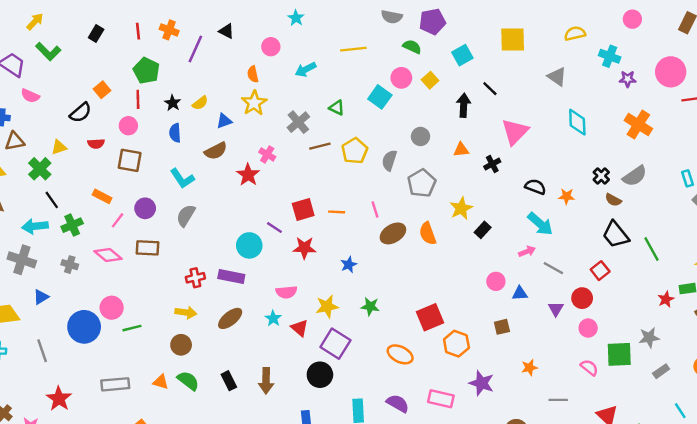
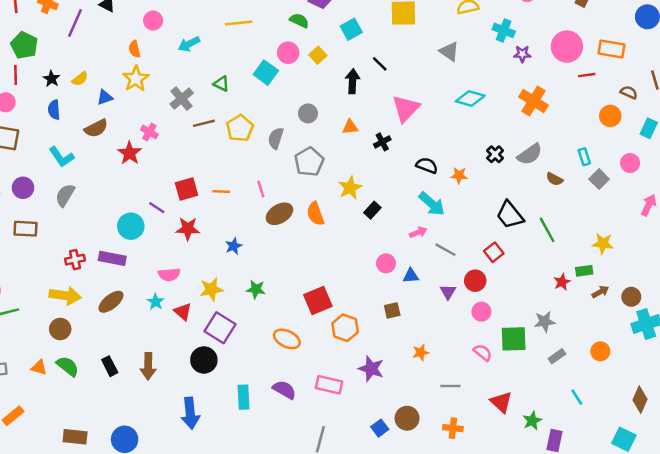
cyan diamond: (577, 122) -> (470, 99), turned -72
brown semicircle: (613, 200) -> (554, 179), moved
yellow arrow: (186, 312) -> (65, 296), size x1.4

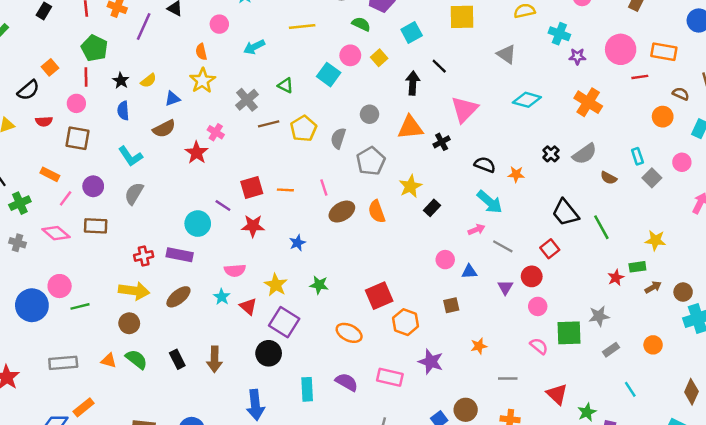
orange triangle: (350, 127) -> (410, 127), size x1.6
yellow star: (211, 289) -> (276, 285), turned -30

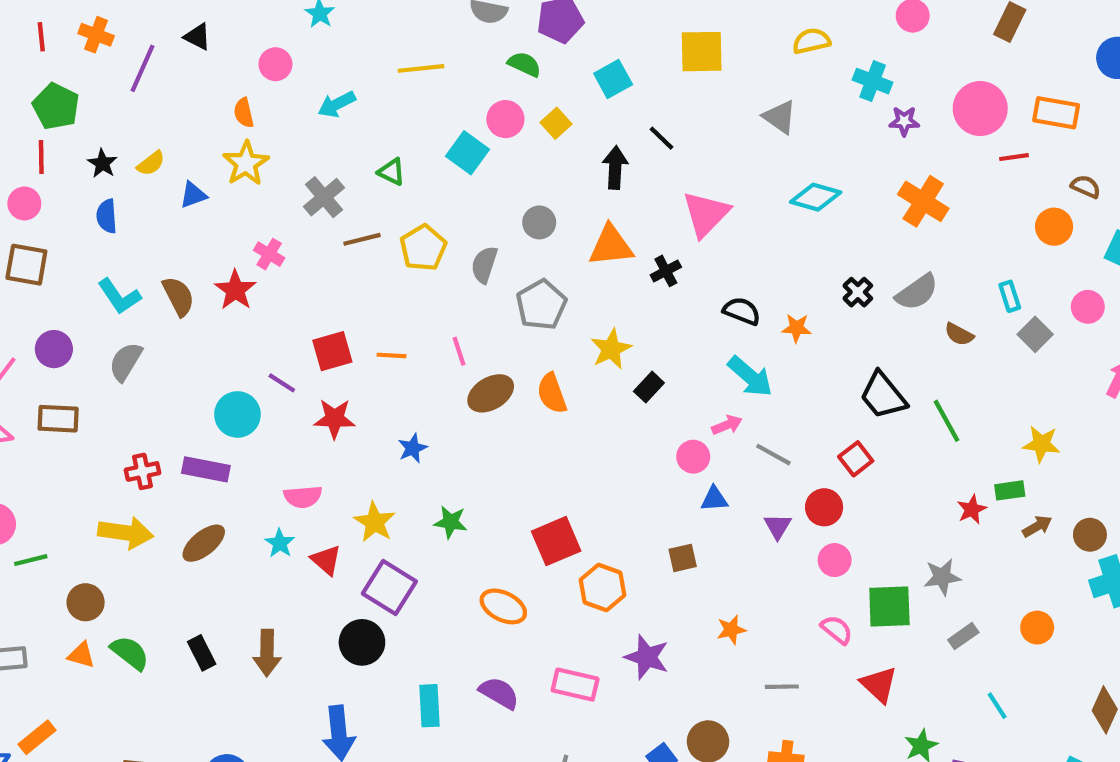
brown semicircle: (164, 129) -> (178, 296), moved, turned -90
pink circle: (445, 260) -> (693, 457), moved
brown circle: (129, 323) -> (86, 602), moved
red triangle: (557, 394) -> (879, 685), moved

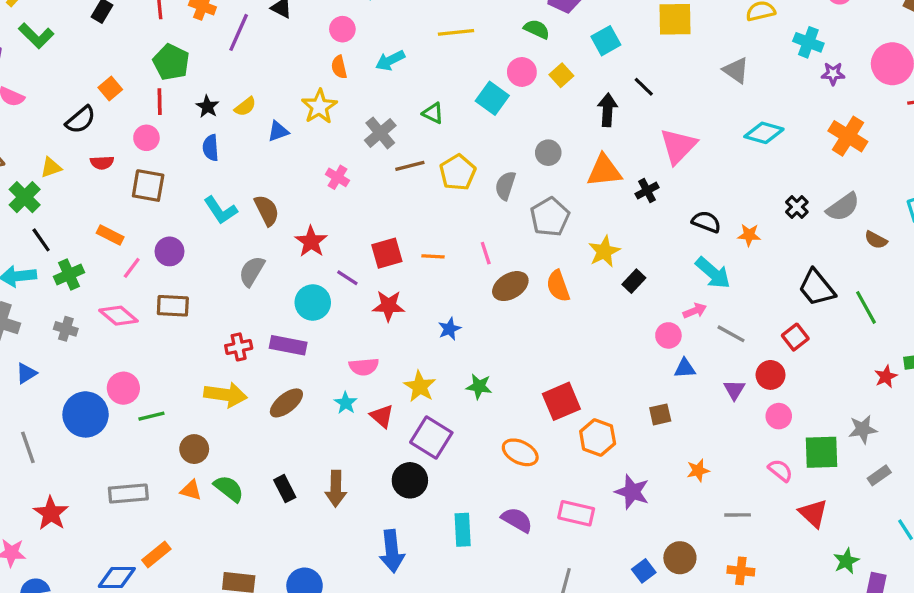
orange semicircle: (244, 113) -> (339, 67), moved
red star: (235, 290) -> (311, 242), moved
gray semicircle: (126, 362) -> (252, 271), moved

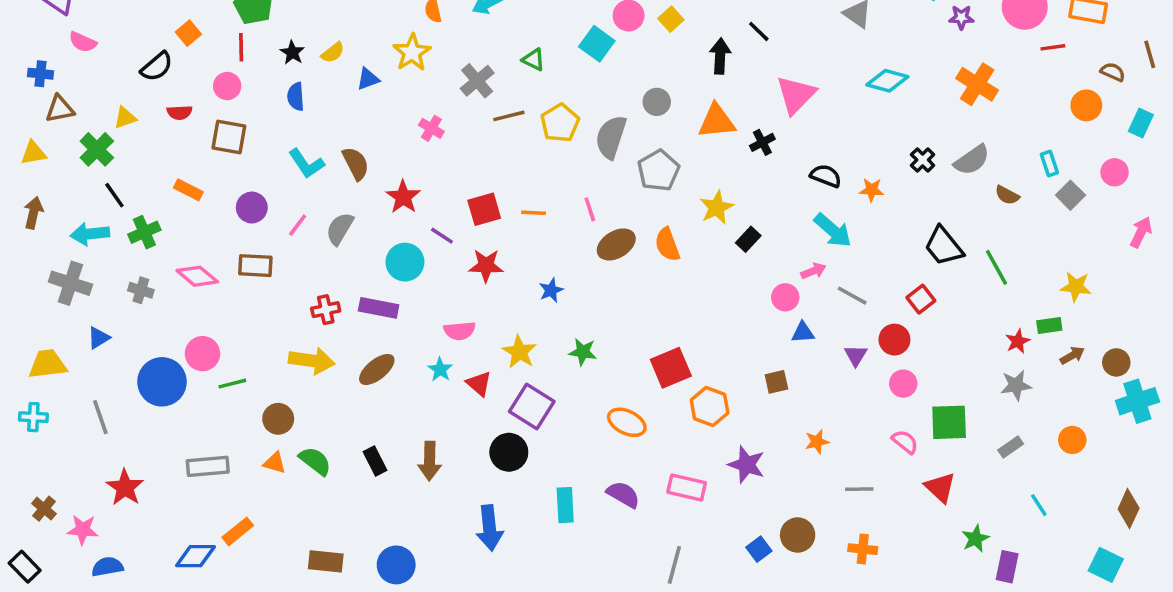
gray semicircle: (505, 186) -> (611, 137), size x1.4
pink line: (132, 268) -> (298, 225), moved
gray star: (863, 429) -> (1016, 385), moved

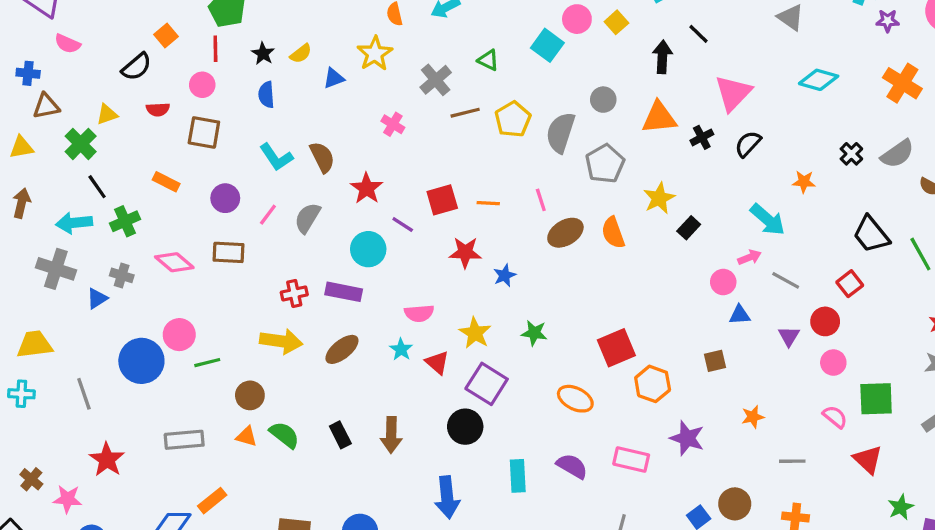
black semicircle: (826, 176) -> (748, 144), moved, turned -68
red star: (486, 266) -> (465, 252), moved
blue triangle: (99, 338) -> (97, 298), moved

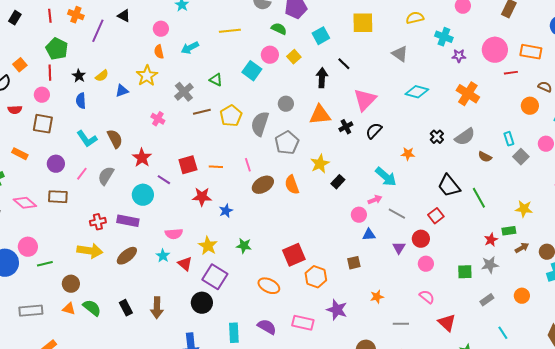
green square: (876, 399) -> (465, 272), moved, size x0.7

